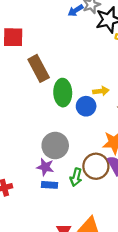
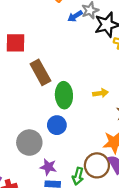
blue circle: (86, 106) -> (57, 125), moved
gray circle: (55, 146) -> (29, 143), moved

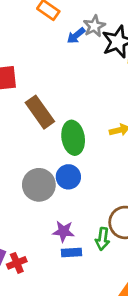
gray circle: (29, 143) -> (39, 185), moved

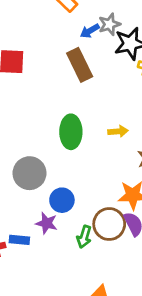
brown rectangle: (40, 112) -> (80, 65), moved
blue circle: (68, 177) -> (62, 200), moved
blue rectangle: (72, 252) -> (19, 240), moved

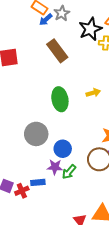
gray star: (109, 24) -> (62, 13), moved
blue arrow: (90, 31) -> (46, 20), moved
green arrow: (84, 237) -> (69, 172), moved, turned 35

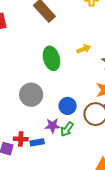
blue circle: (63, 149) -> (68, 106), moved
red cross: (22, 191) -> (21, 139), moved, turned 32

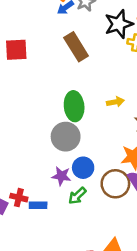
gray circle: (31, 95) -> (66, 137), moved
purple star: (53, 126) -> (61, 176), moved

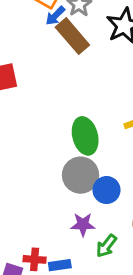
brown rectangle: (76, 47) -> (72, 36), moved
blue circle: (83, 168) -> (107, 190), moved

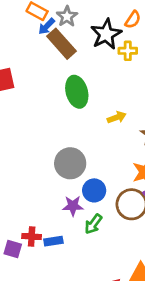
green ellipse: (85, 136) -> (77, 92), moved
blue circle: (107, 190) -> (94, 190), moved

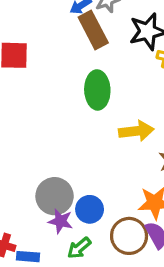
yellow arrow: (117, 117) -> (136, 131), size x1.5
gray circle: (70, 163) -> (55, 196), moved

